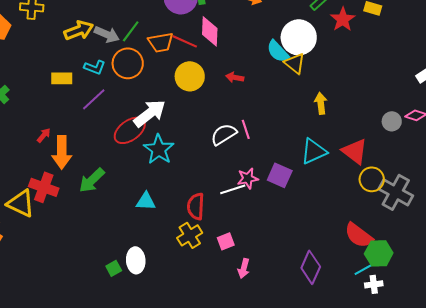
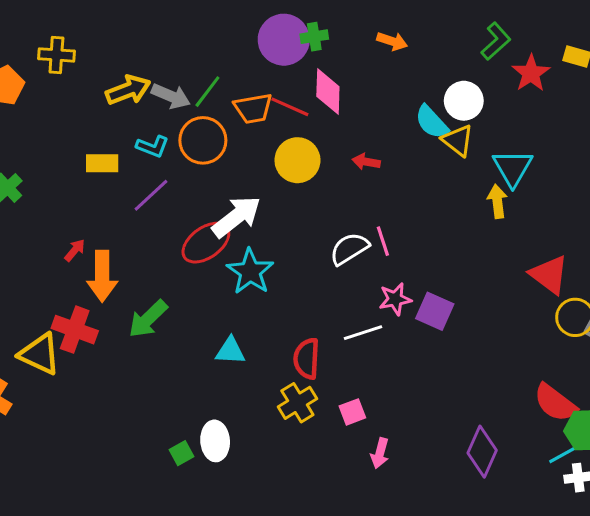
white circle: (299, 37) -> (464, 101), size x0.7
cyan triangle: (314, 151) -> (513, 168), moved, turned -36
pink star: (248, 178) -> (395, 299), moved

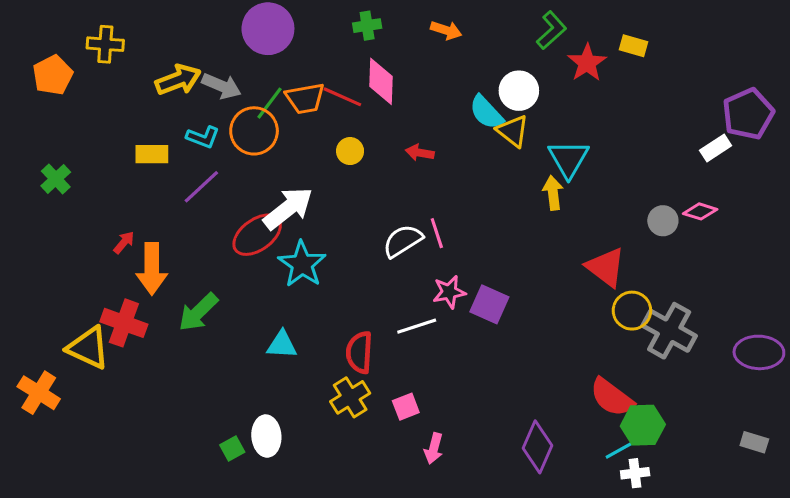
purple circle: (284, 40) -> (268, 29), moved
green line: (207, 92) -> (270, 103), moved
yellow circle: (297, 160) -> (350, 151), size x0.6

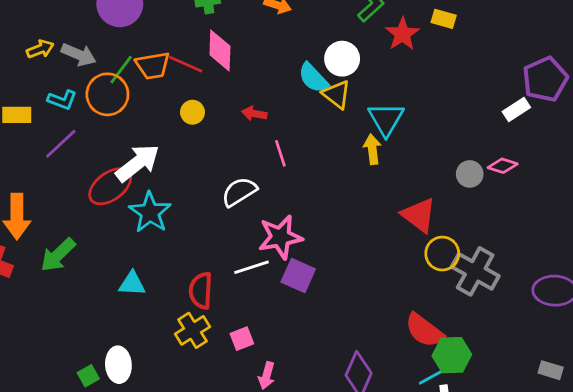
yellow arrow: (178, 80) -> (40, 49), size x0.7
pink line: (437, 233) -> (280, 153), moved
pink star: (449, 292) -> (280, 237), size x1.5
purple square: (489, 304) -> (298, 275), moved

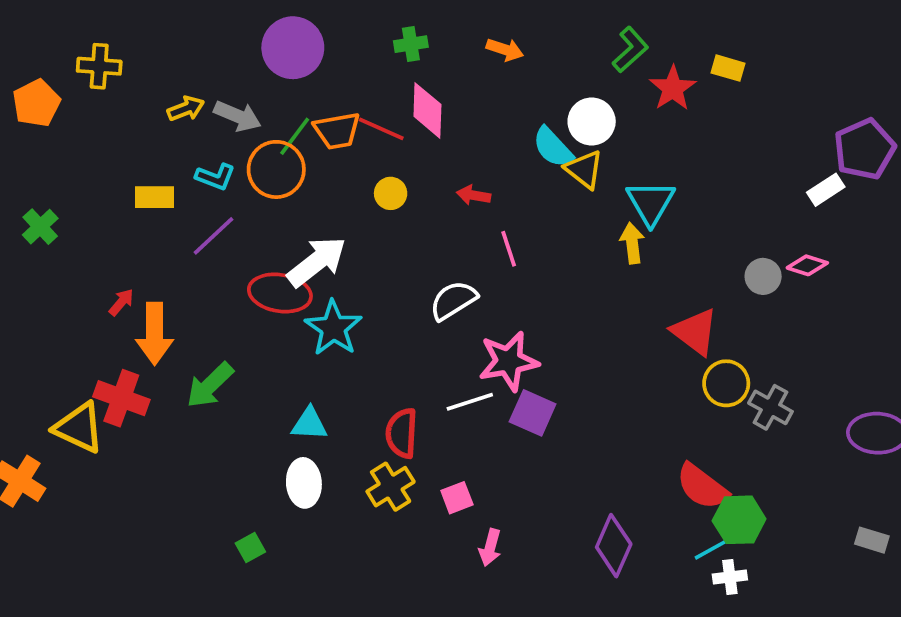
red ellipse: (110, 186) -> (280, 293), turned 45
gray cross: (475, 271) -> (770, 407), size x0.7
white ellipse: (118, 365) -> (304, 483), moved

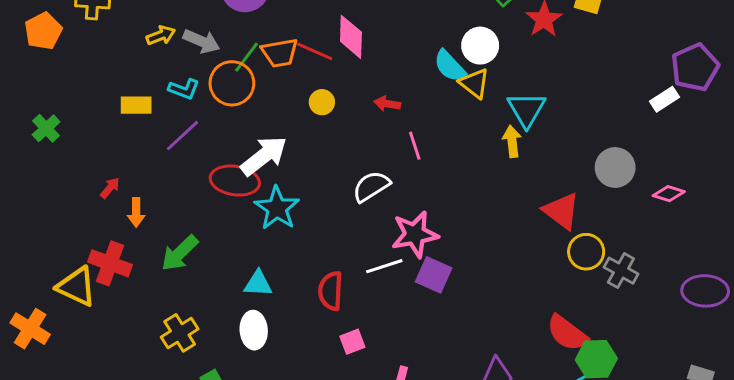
pink diamond: (807, 265) -> (669, 194), moved
gray circle: (763, 276) -> (615, 168), size x1.4
orange arrow: (155, 334) -> (136, 212), size x0.6
yellow cross: (391, 487) -> (180, 333), moved
pink square: (457, 498) -> (352, 342), moved

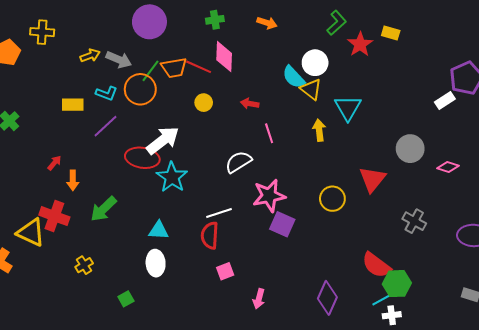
yellow arrow: (512, 141) -> (319, 130), moved
red triangle: (561, 211) -> (372, 179), turned 32
yellow circle: (586, 252) -> (332, 199), moved
white line: (384, 266) -> (219, 213), moved
yellow cross: (180, 333) -> (84, 265), moved, size x0.7

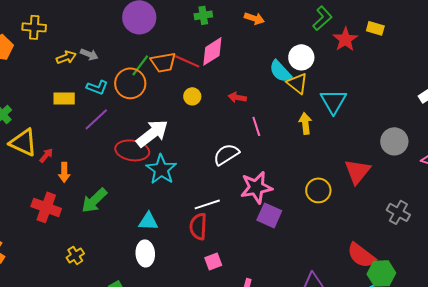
yellow arrow: (90, 56) -> (66, 57), moved
pink diamond: (224, 57) -> (212, 51), turned 56
gray arrow: (119, 60) -> (89, 54), moved, size x0.7
yellow triangle: (31, 232) -> (23, 142), moved

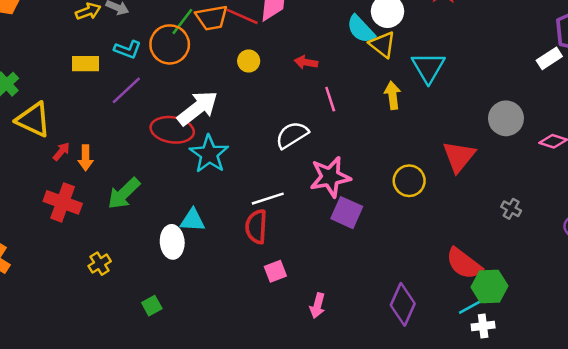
red arrow: (46, 155) -> (61, 151), moved
gray cross: (398, 212) -> (511, 209), size x0.7
white ellipse: (145, 253) -> (172, 242), moved

